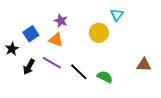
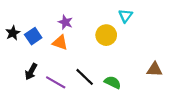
black star: (12, 49) -> (13, 33), moved
purple line: (52, 63) -> (56, 82), moved

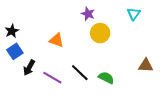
cyan triangle: (126, 16) -> (134, 14), moved
purple star: (65, 22) -> (88, 14), moved
blue square: (33, 36) -> (15, 51), moved

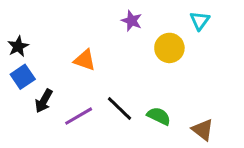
yellow circle: (100, 33) -> (169, 48), moved
brown triangle: (146, 66) -> (203, 130), moved, turned 35
purple line: (52, 78) -> (79, 116), turned -60

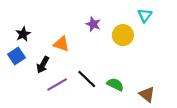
purple star: (132, 21) -> (93, 24), moved
black star: (18, 46) -> (23, 34), moved
black arrow: (44, 101) -> (43, 65), moved

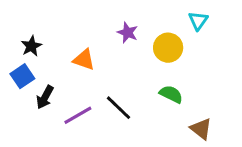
black arrow: (43, 65) -> (45, 97), moved
green semicircle: (115, 84) -> (171, 94), moved

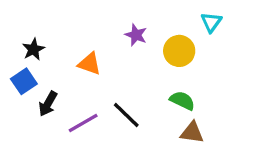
brown triangle: (201, 129) -> (192, 133), moved, turned -30

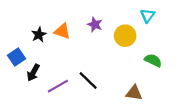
black star: (33, 49) -> (39, 35), moved
orange triangle: (90, 64) -> (62, 31), moved
green semicircle: (182, 101) -> (153, 60), moved

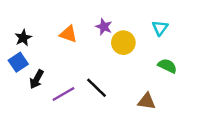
cyan triangle: (148, 16) -> (160, 28), moved
black star: (39, 35) -> (23, 38), moved
yellow circle: (125, 36) -> (123, 43), moved

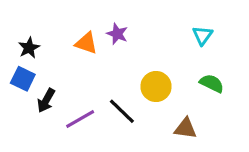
purple star: (104, 27) -> (117, 34), moved
yellow circle: (123, 43) -> (156, 87), moved
blue square: (18, 62) -> (23, 79), turned -30

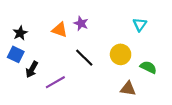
green semicircle: (212, 83) -> (148, 67), moved
yellow circle: (156, 87) -> (121, 54), moved
black line: (122, 111) -> (84, 58), moved

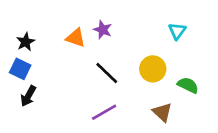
black arrow: (32, 69) -> (28, 96), moved
purple line: (55, 82) -> (104, 112), moved
brown triangle: (128, 89) -> (162, 112), turned 35

